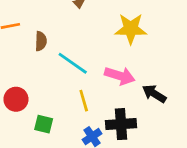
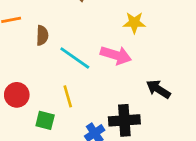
yellow star: (131, 29) -> (134, 23), size x0.7
pink arrow: (120, 76) -> (116, 55), moved
yellow line: (84, 101) -> (68, 96), moved

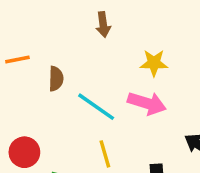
yellow star: (134, 23) -> (154, 63), moved
yellow line: (68, 96) -> (105, 154), moved

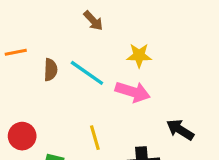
brown arrow: (103, 24) -> (93, 21), turned -35
cyan line: (96, 107) -> (87, 73), moved

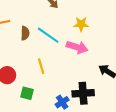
yellow line: (95, 138) -> (41, 66), moved

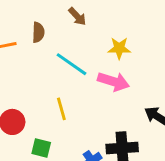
brown semicircle: (25, 33) -> (38, 32), moved

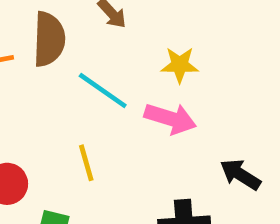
brown semicircle: (38, 32) -> (49, 39), size x1.6

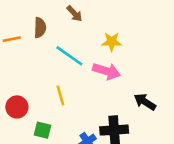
brown semicircle: (49, 39) -> (40, 28), size x0.7

